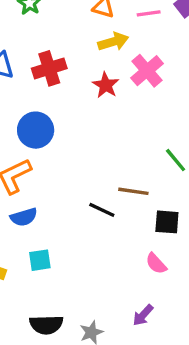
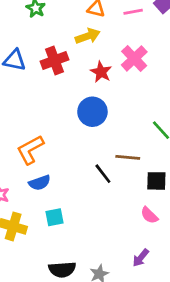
yellow arrow: (113, 42) -> (88, 36), moved
blue circle: (36, 130) -> (92, 112), moved
black line: (102, 210) -> (103, 174), turned 30

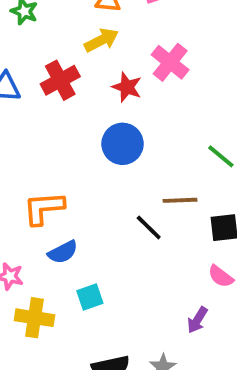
orange L-shape: (30, 150) -> (44, 208), turned 32
purple arrow: (141, 258) -> (197, 320), moved

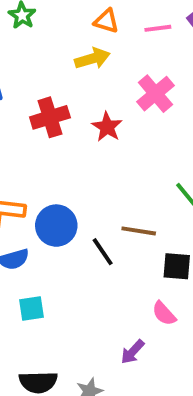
red cross: (60, 80) -> (50, 117), moved
red star: (127, 87) -> (107, 127), moved
blue circle: (123, 144) -> (56, 226), moved

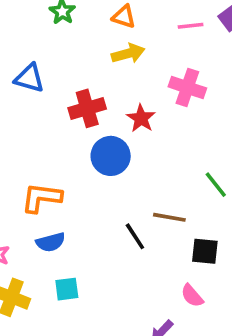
orange triangle: (106, 21) -> (124, 17), moved
pink cross: (155, 94) -> (187, 87), turned -32
blue circle: (56, 226) -> (111, 156), moved

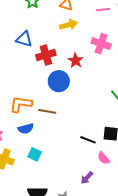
blue triangle: (29, 78) -> (24, 39), moved
brown line: (169, 217) -> (47, 111), moved
black line: (135, 236) -> (88, 140), moved, turned -35
cyan square: (67, 289) -> (35, 154), turned 32

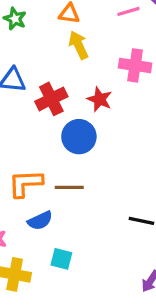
yellow arrow: (69, 25) -> (78, 45), turned -90

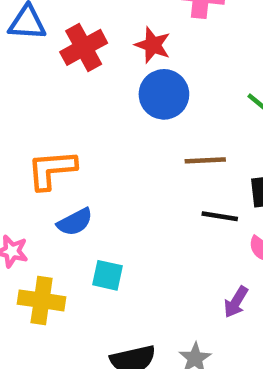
blue circle: (79, 137) -> (164, 94), moved
brown line: (69, 187) -> (205, 160), moved

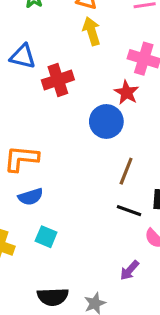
red star: (153, 45) -> (127, 93), moved
brown line: (205, 160) -> (126, 171), turned -76

